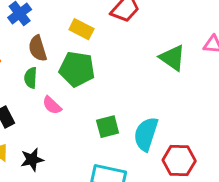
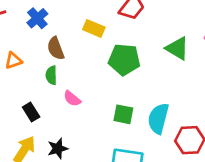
green pentagon: (77, 69) -> (124, 59), moved
green square: (108, 127) -> (123, 114), turned 30

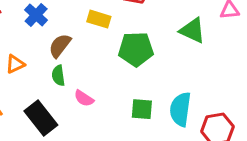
brown semicircle: (56, 48) -> (60, 46), turned 65
black rectangle: (31, 112) -> (41, 118), size x1.6

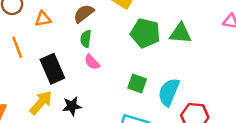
green triangle: (192, 30) -> (180, 33), moved, turned -35
green semicircle: (58, 75) -> (86, 39), moved

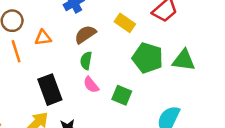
orange line: (17, 47) -> (16, 51), moved
green square: (137, 83) -> (122, 95), moved

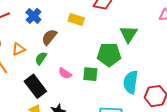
green pentagon: (148, 58) -> (109, 55), moved
green triangle: (184, 60) -> (129, 34), turned -48
green semicircle: (86, 61) -> (41, 58), moved, turned 40

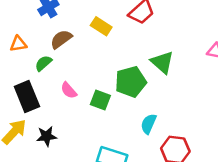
green triangle: (129, 34) -> (162, 62), turned -36
green pentagon: (109, 55) -> (131, 82), turned -30
cyan semicircle: (131, 82) -> (149, 124), size x0.7

